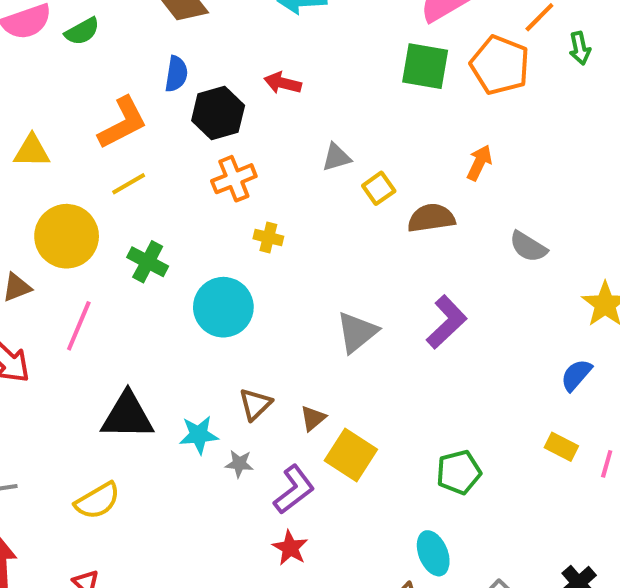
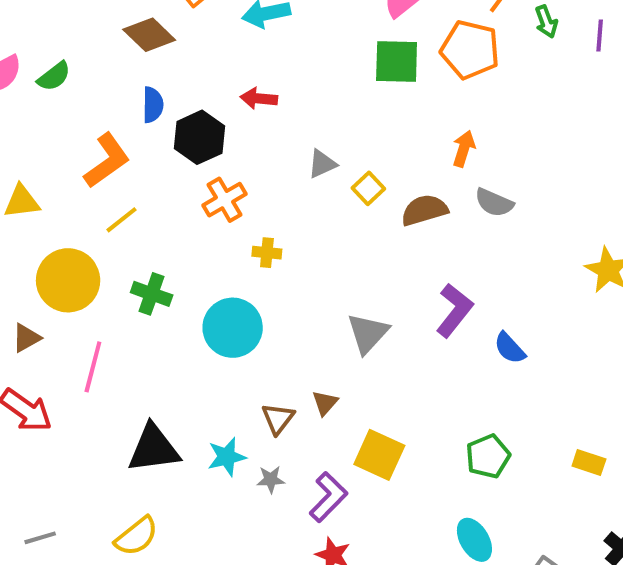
gray semicircle: (528, 247) -> (494, 203), moved
blue semicircle: (576, 375) -> (510, 348), moved, turned -75
brown triangle: (313, 418) -> (325, 403), moved
yellow rectangle: (561, 447) -> (589, 462), moved

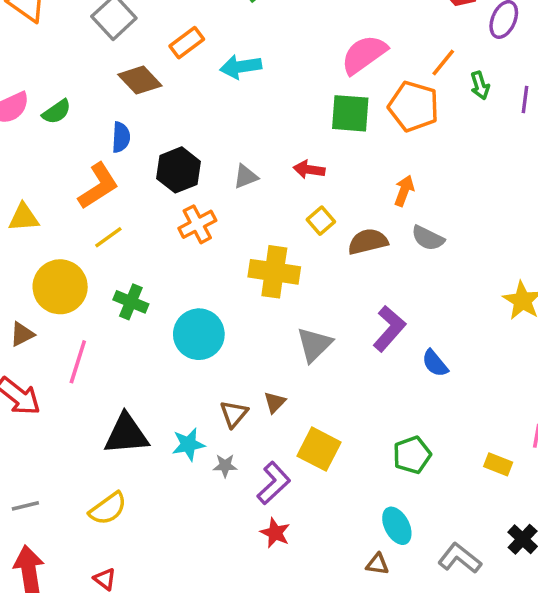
red arrow: (259, 98) -> (309, 169), moved
blue semicircle: (153, 105) -> (121, 137), moved
gray triangle: (322, 164) -> (246, 177), moved
yellow cross: (267, 253) -> (274, 272), moved, size x2.0

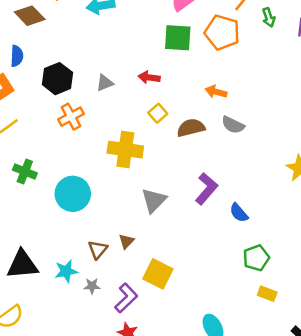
orange arrow: (404, 191) -> (216, 92), turned -95
green pentagon: (412, 455) -> (256, 258), moved
yellow rectangle: (498, 464) -> (267, 294), moved

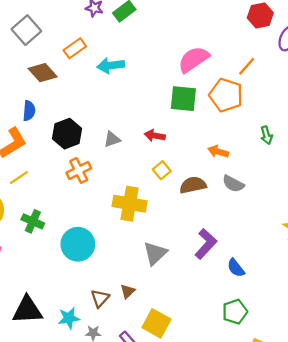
green arrow: (269, 17) -> (266, 135), moved
green pentagon: (256, 258) -> (235, 312), moved

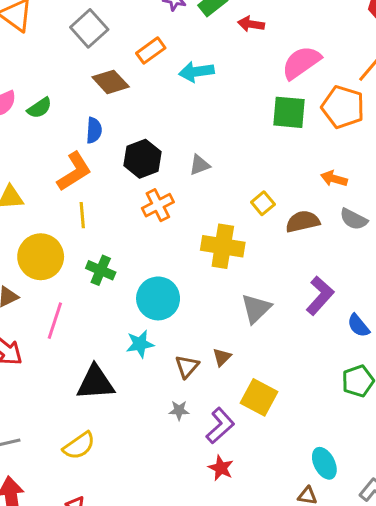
red arrow: (155, 136) -> (251, 24), moved
yellow line: (19, 178) -> (82, 215), turned -60
cyan star: (69, 318) -> (140, 344), moved

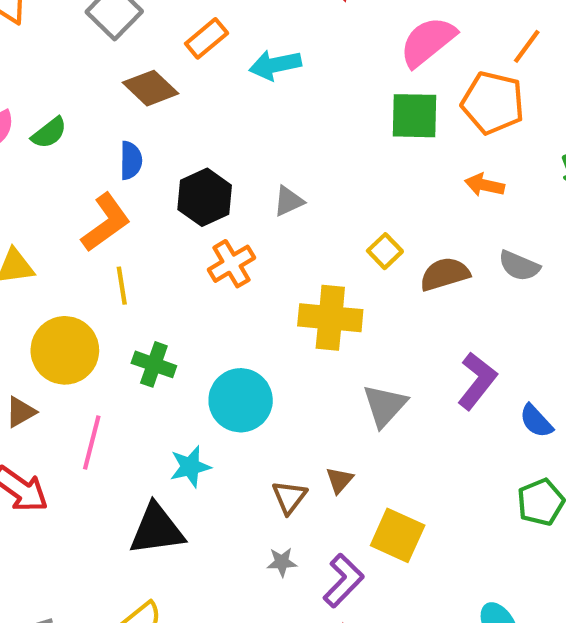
orange arrow: (334, 179) -> (485, 185), moved
cyan star: (140, 344) -> (190, 467), moved

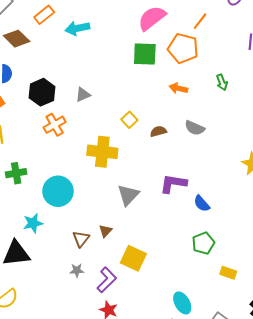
brown semicircle: (445, 274) -> (158, 131), size x0.7
green cross: (154, 364) -> (16, 173), turned -30
purple L-shape: (477, 381) -> (173, 184), turned -120

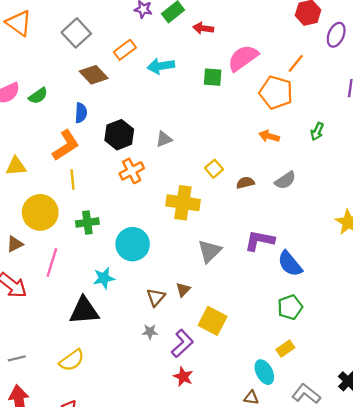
green square: (145, 54) -> (213, 77), moved, size x0.7
green arrow: (222, 82) -> (317, 131), turned 42
gray semicircle: (195, 128) -> (285, 180), turned -60
blue semicircle: (202, 204) -> (290, 264), size x1.4
yellow rectangle: (228, 273) -> (285, 349), moved, turned -56

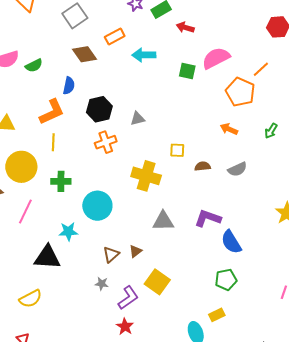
yellow square: (214, 169) -> (177, 150), turned 35
gray triangle: (209, 251) -> (163, 221), turned 35

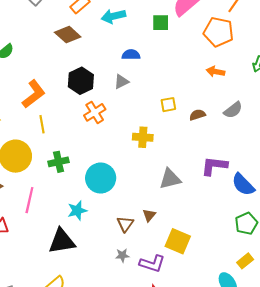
brown diamond: (85, 54) -> (68, 35), moved
blue semicircle: (69, 86) -> (131, 55), moved, turned -90
yellow cross: (146, 176) -> (143, 137), size x0.7
purple L-shape: (128, 298) -> (152, 264), turned 65

